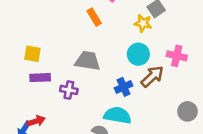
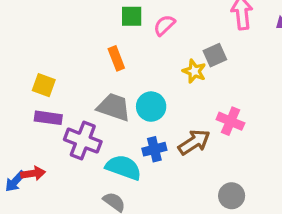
orange rectangle: (94, 17) -> (116, 58), moved
cyan circle: (138, 54) -> (151, 107), moved
purple cross: (69, 90) -> (83, 141), size x1.5
cyan semicircle: (117, 115) -> (123, 167), moved

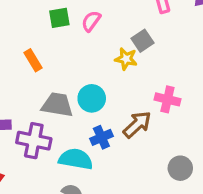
orange rectangle: (116, 58) -> (33, 60), moved

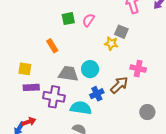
gray square: (143, 41) -> (121, 32), turned -32

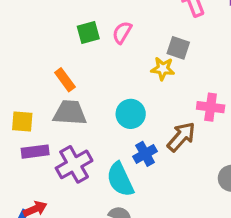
gray trapezoid: (68, 74) -> (70, 113), moved
purple cross: (54, 97) -> (74, 164), turned -35
cyan semicircle: (81, 108) -> (120, 179), turned -120

